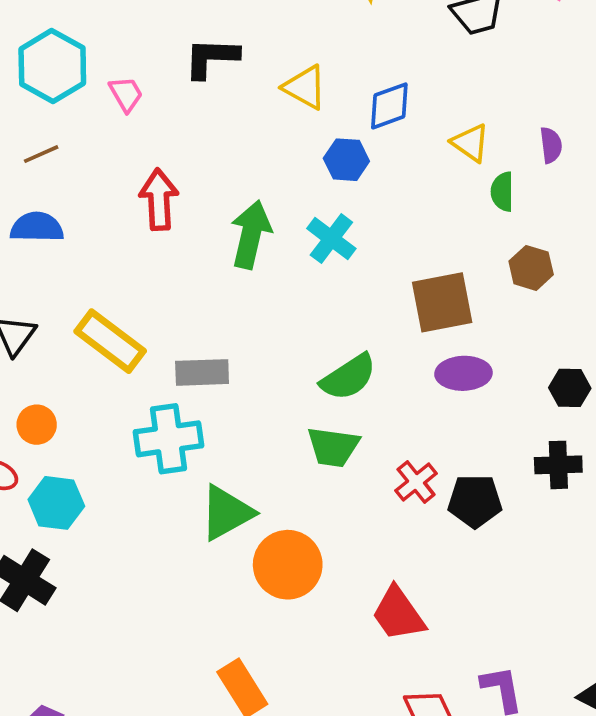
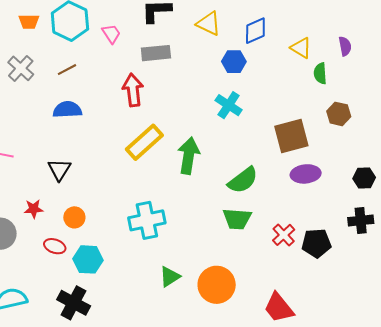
green arrow: (251, 234) -> (189, 156), moved
yellow rectangle: (110, 341) -> (144, 142), moved, turned -75
gray rectangle: (202, 372) -> (156, 53), moved
green triangle: (226, 513) -> (170, 277), moved, size x0.7

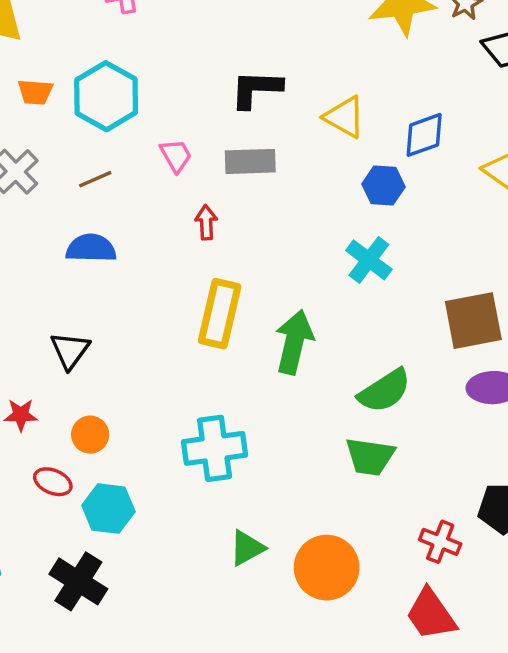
pink trapezoid: (111, 34) -> (176, 156), moved
red arrow: (133, 90) -> (206, 222), size x0.6
yellow rectangle: (144, 142) -> (220, 314), turned -39
red cross: (284, 235) -> (440, 542), moved, turned -30

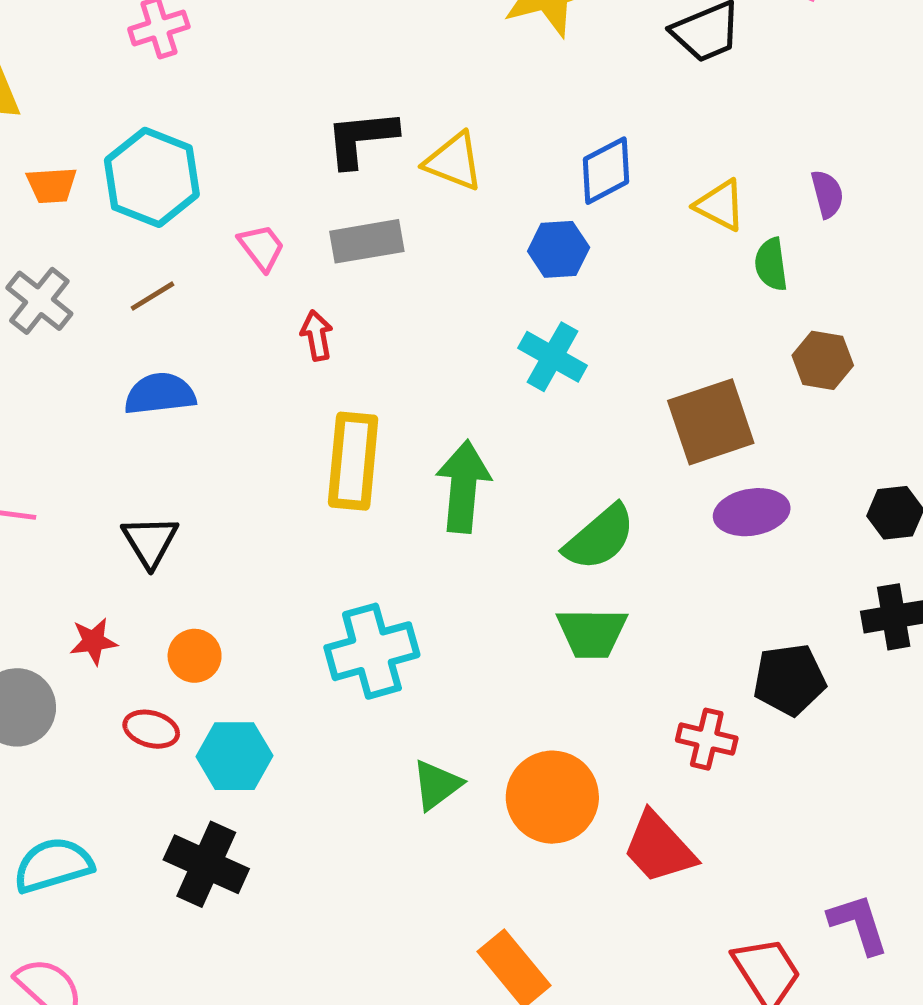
yellow triangle: (345, 117) -> (454, 161), moved
red trapezoid: (431, 614) -> (659, 848), moved

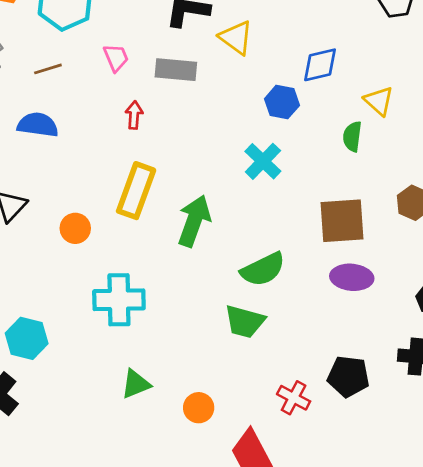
green semicircle: (771, 264) -> (352, 137), moved
orange circle: (195, 656) -> (75, 228), moved
orange circle: (552, 797) -> (199, 408), size x0.6

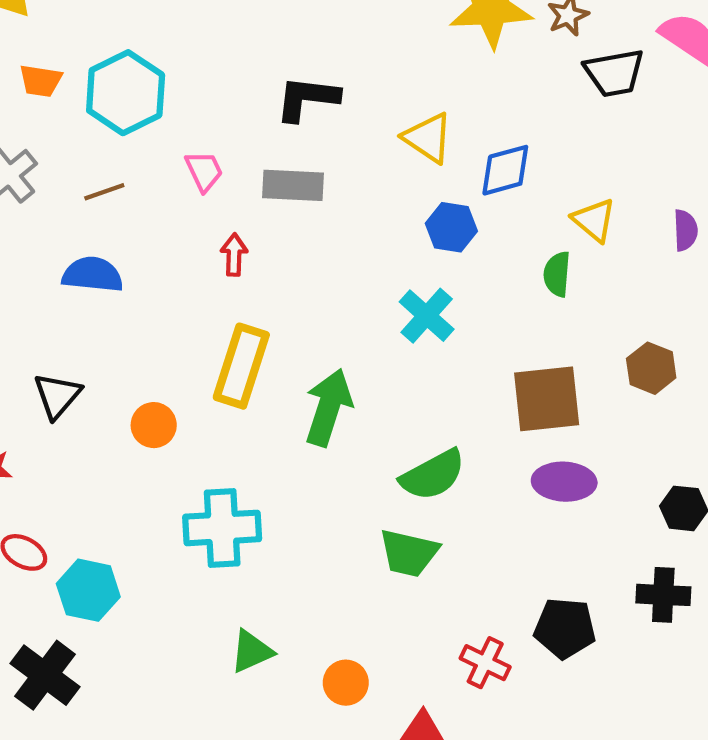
yellow triangle: (236, 38) -> (428, 138), moved

